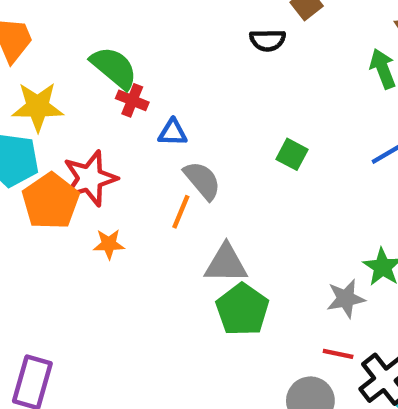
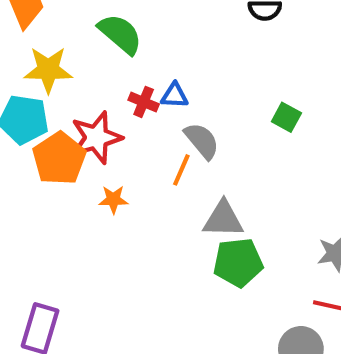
red cross: (132, 100) -> (144, 102), moved
green pentagon: (242, 310) -> (238, 263), turned 30

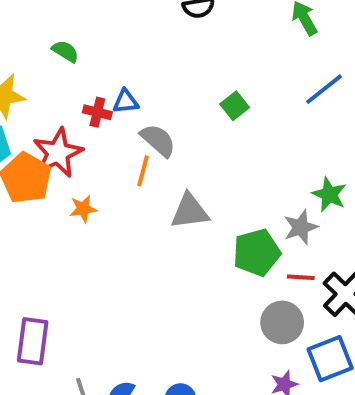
green semicircle: (120, 34) -> (65, 51), size x0.6
green square: (286, 117) -> (235, 106), turned 32
green pentagon: (238, 263) -> (257, 252), moved

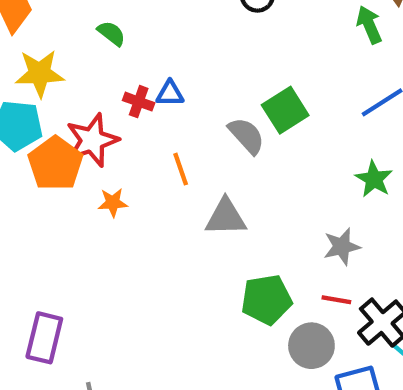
green square: (235, 106) -> (285, 110), size x1.5
gray semicircle: (158, 140) -> (246, 136), moved
orange line: (143, 171) -> (181, 169), turned -40
green star: (329, 194) -> (374, 179), moved
green pentagon: (257, 252) -> (266, 300), moved

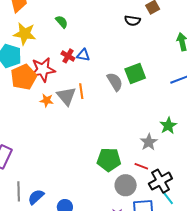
green star: (374, 179) -> (168, 126), moved
gray triangle: (226, 217) -> (66, 96), moved, turned 40
gray star: (342, 247) -> (149, 142), turned -30

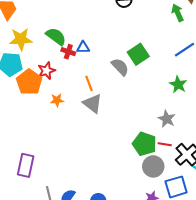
green semicircle: (62, 22) -> (56, 36), moved, size x1.5
red star: (43, 70) -> (46, 71), size x0.7
gray triangle: (66, 96) -> (93, 103), moved
green star: (168, 126) -> (178, 85), moved
green pentagon: (109, 160) -> (144, 144), moved, turned 30

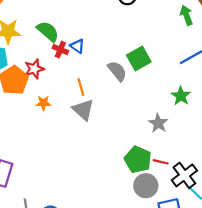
blue triangle: (83, 47) -> (77, 46), turned 32
gray star: (167, 119) -> (158, 123), moved

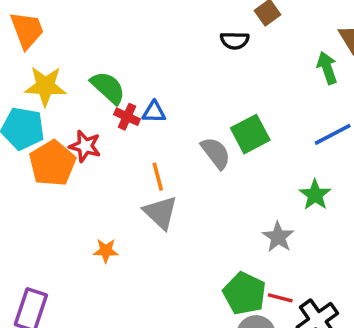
blue triangle: (77, 46) -> (154, 112), turned -35
red star: (34, 69) -> (85, 146), turned 30
orange star: (43, 103) -> (106, 251), moved

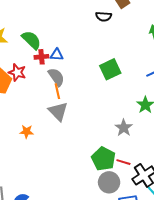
red cross: (127, 117) -> (41, 57), turned -32
gray semicircle: (216, 153) -> (56, 77), moved

